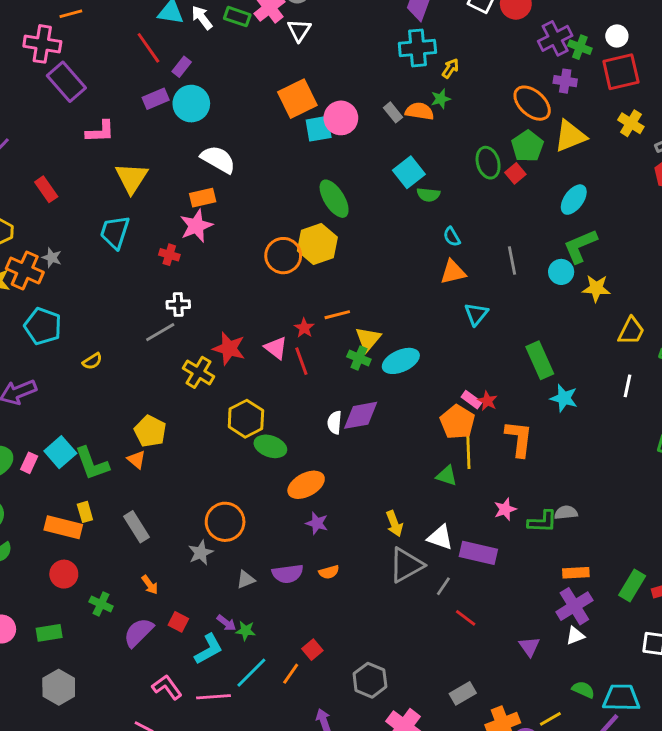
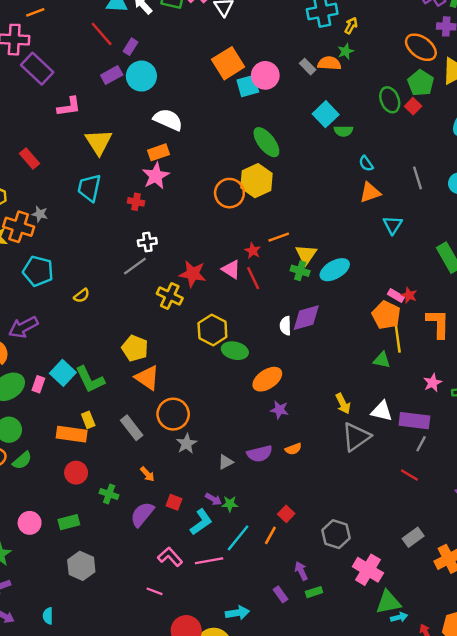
orange triangle: (136, 460) -> (147, 378), moved, size x1.6
orange circle: (225, 522) -> (173, 414), moved
gray line: (443, 586) -> (421, 444), moved

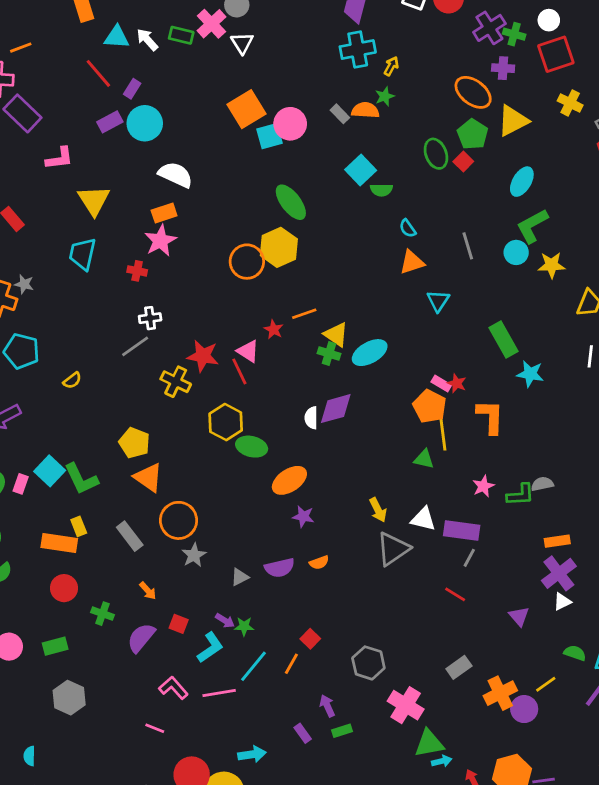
yellow triangle: (306, 255) -> (336, 334), turned -30
red line: (253, 278) -> (239, 371), moved

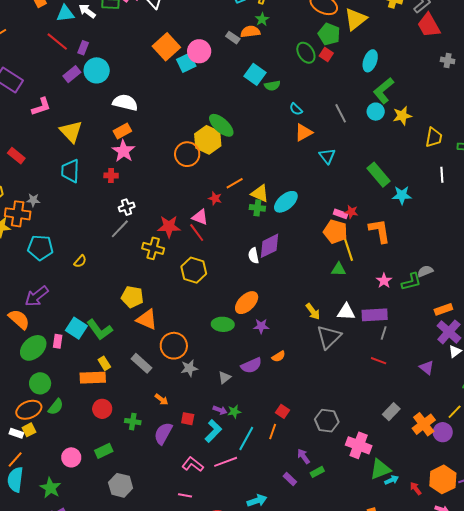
green ellipse: (291, 202) -> (221, 125), moved
green ellipse: (252, 447) -> (223, 324), moved
gray star: (194, 555) -> (189, 368), turned 30

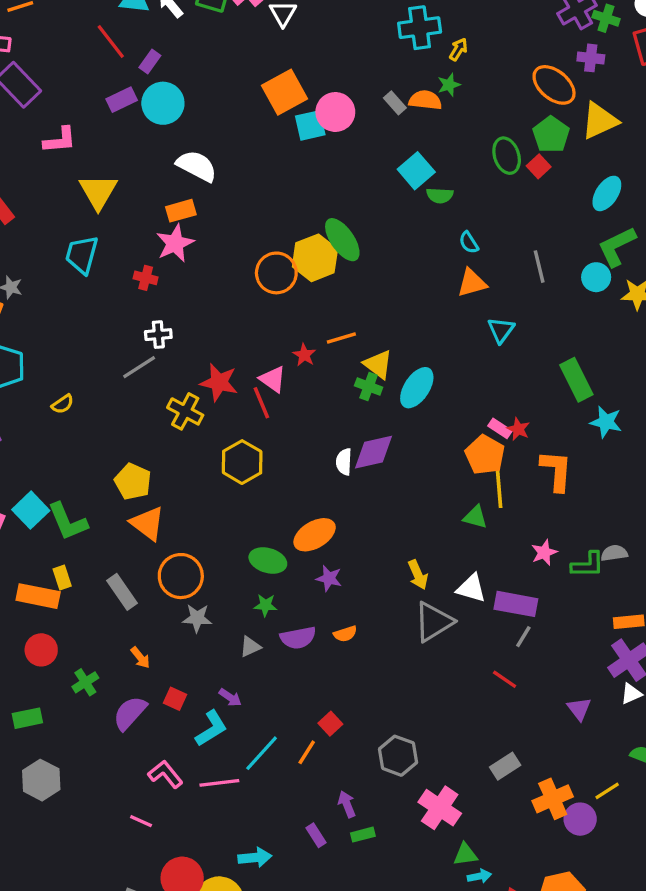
cyan ellipse: (286, 202) -> (417, 388), turned -30
green star: (234, 412) -> (265, 605), moved
green cross: (133, 422) -> (85, 682), turned 35
green triangle: (380, 469) -> (465, 854), size x0.7

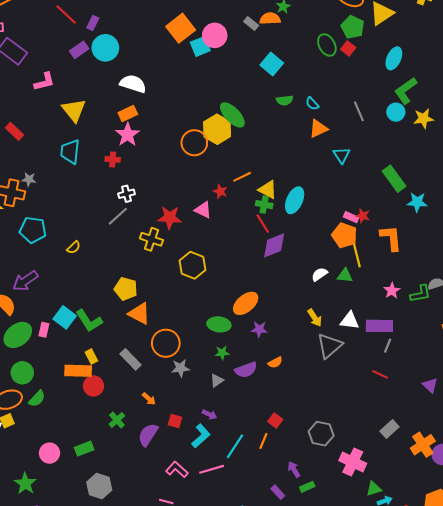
green semicircle: (440, 195) -> (285, 100), moved
red line: (261, 403) -> (263, 224), moved
white semicircle: (344, 462) -> (319, 274), moved, turned 63
red circle: (41, 650) -> (93, 386), moved

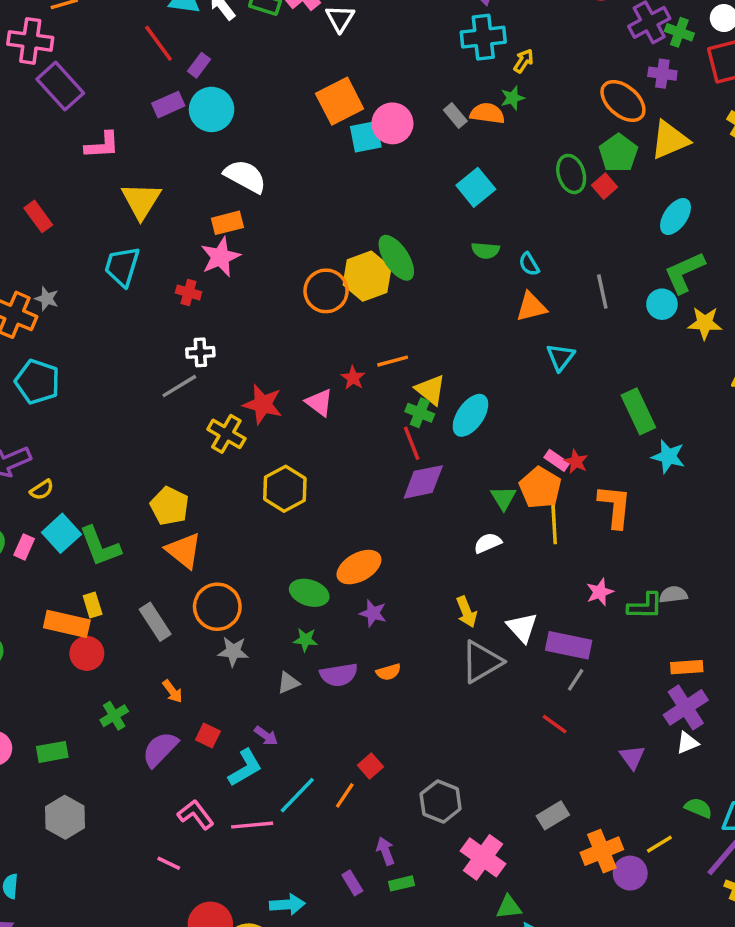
yellow semicircle: (74, 247) -> (42, 490), moved
green triangle: (345, 275) -> (503, 498), moved, turned 42
white triangle: (350, 321) -> (522, 628), turned 30

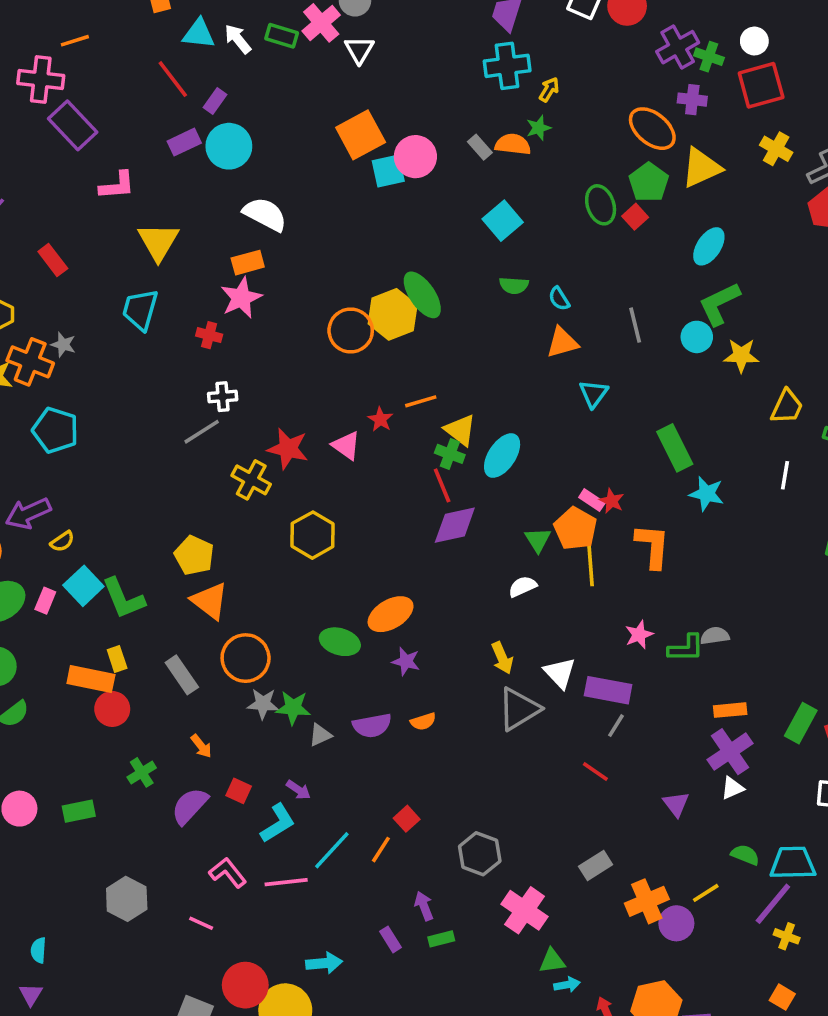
green star: (305, 640) -> (293, 708), moved, size x1.4
gray hexagon: (65, 817) -> (127, 899), moved

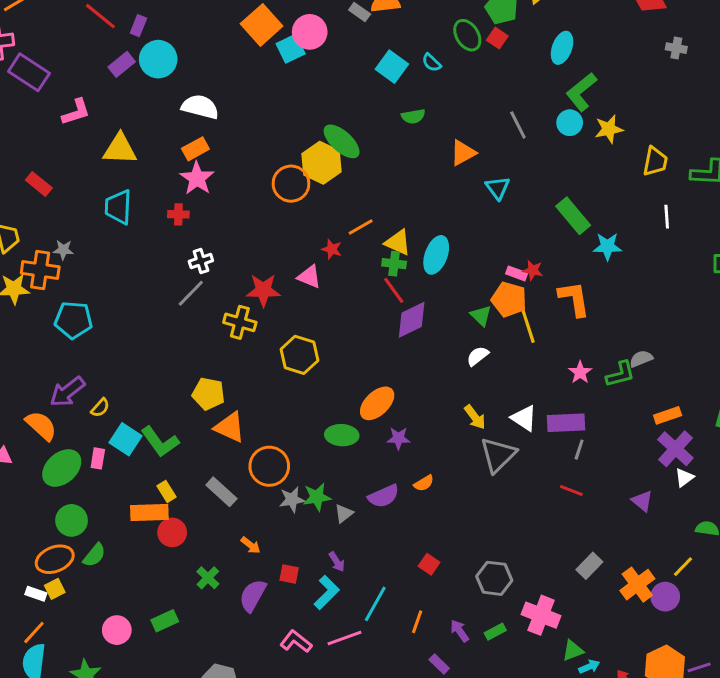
yellow triangle: (158, 242) -> (120, 149), turned -45
cyan semicircle: (559, 299) -> (431, 63), moved
purple arrow: (298, 790) -> (337, 562), turned 36
orange line: (381, 850) -> (417, 622), moved
green rectangle: (441, 939) -> (495, 632), moved

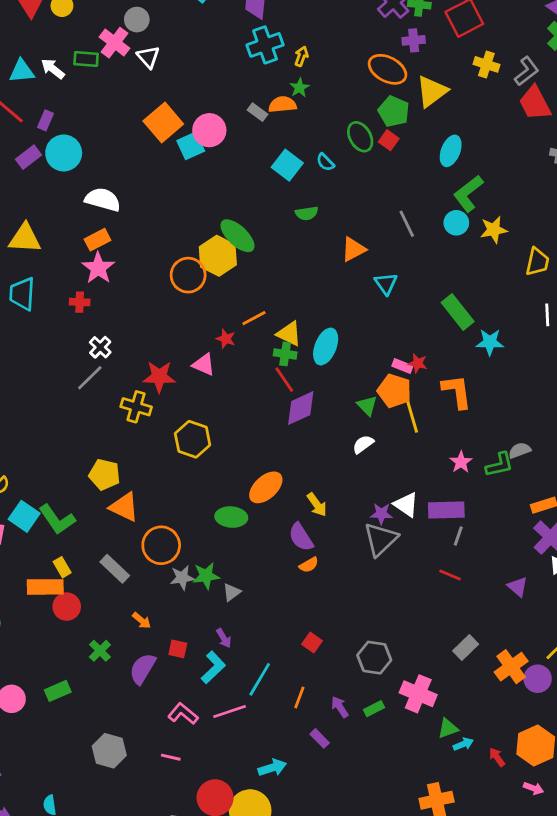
white cross: (201, 261) -> (100, 347), turned -30
yellow arrow: (475, 417) -> (317, 505), moved
purple star: (398, 438) -> (381, 514), moved
purple semicircle: (384, 496) -> (301, 537), moved, turned 80

